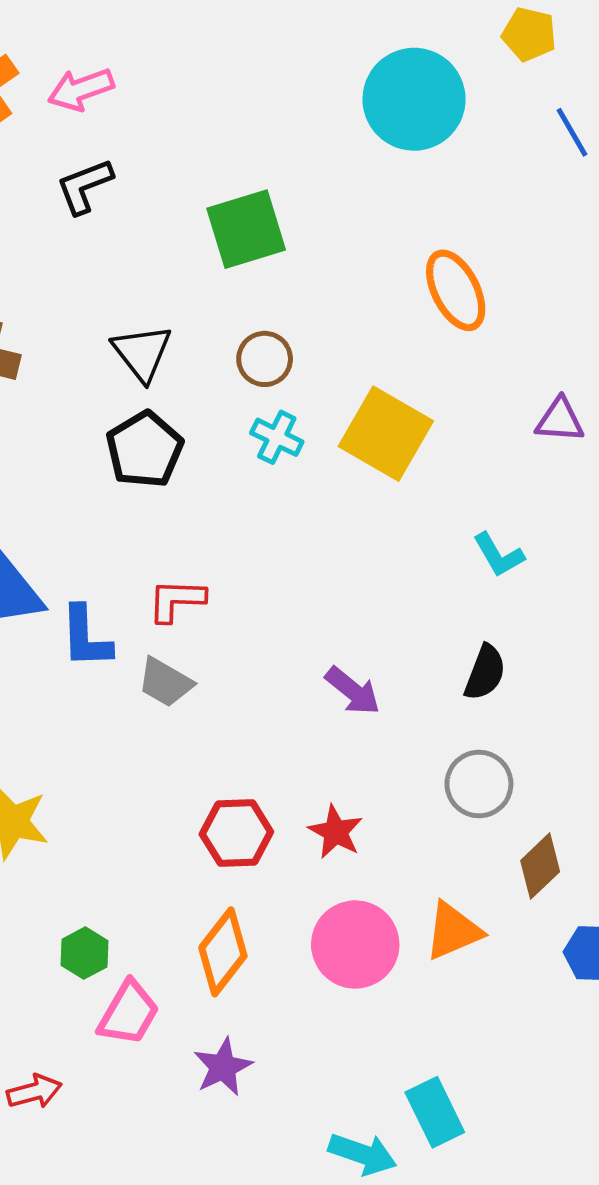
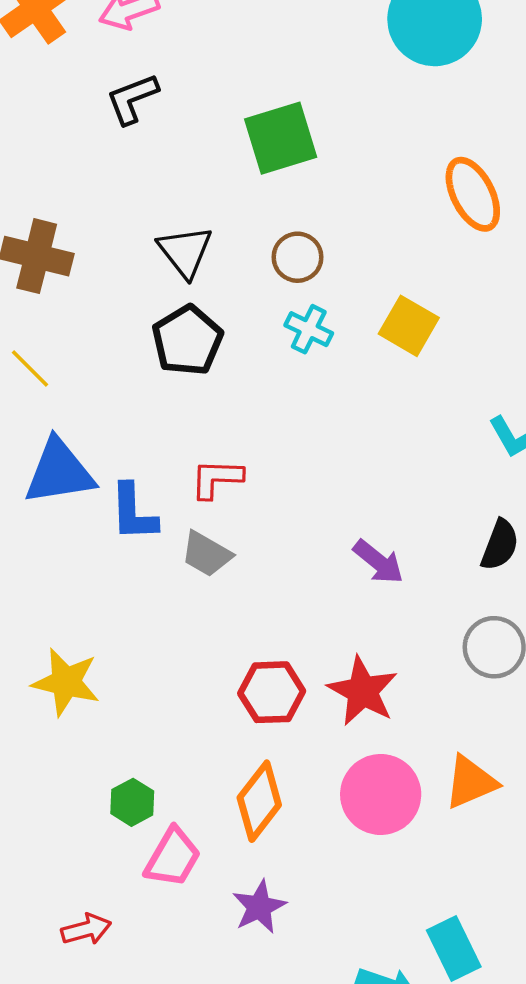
yellow square: (386, 434) -> (409, 326), size x0.7
red star: (336, 832) -> (363, 691), size x1.4

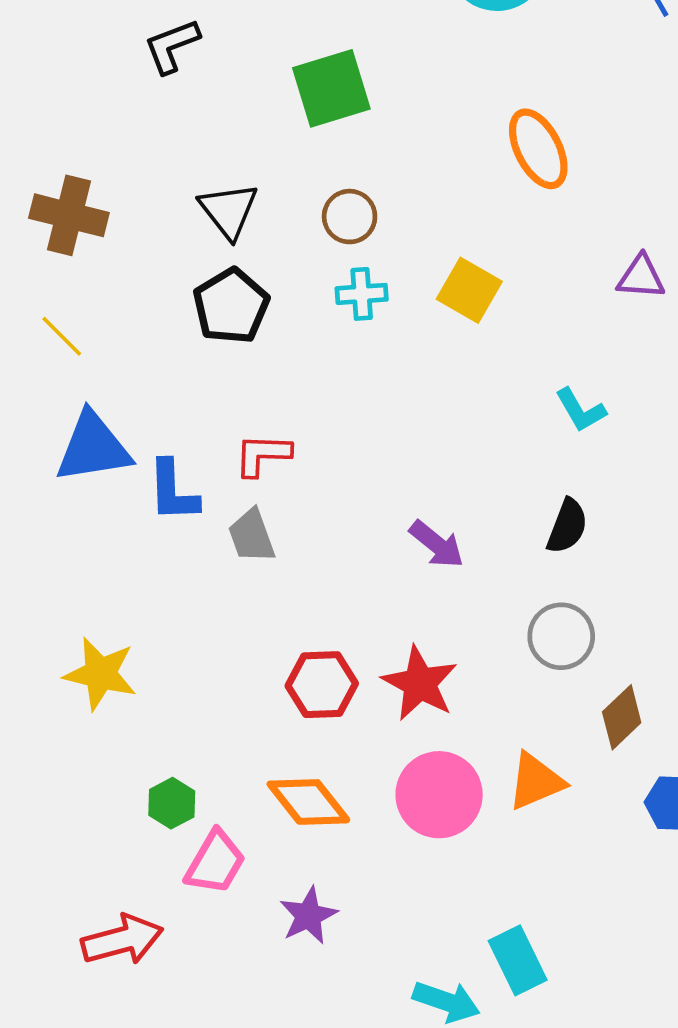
cyan cross: (309, 329) -> (362, 294), turned -30
gray trapezoid: (206, 554) -> (252, 536), turned 40
orange diamond: (259, 801) -> (308, 802), turned -76
red arrow: (86, 929) -> (122, 940), size x1.5

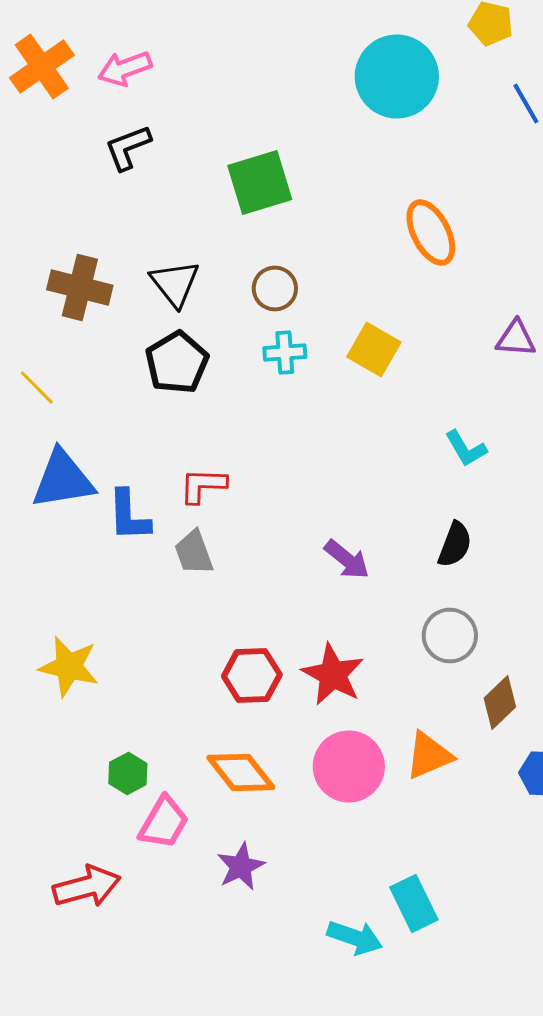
brown cross: (69, 215) -> (80, 288), moved

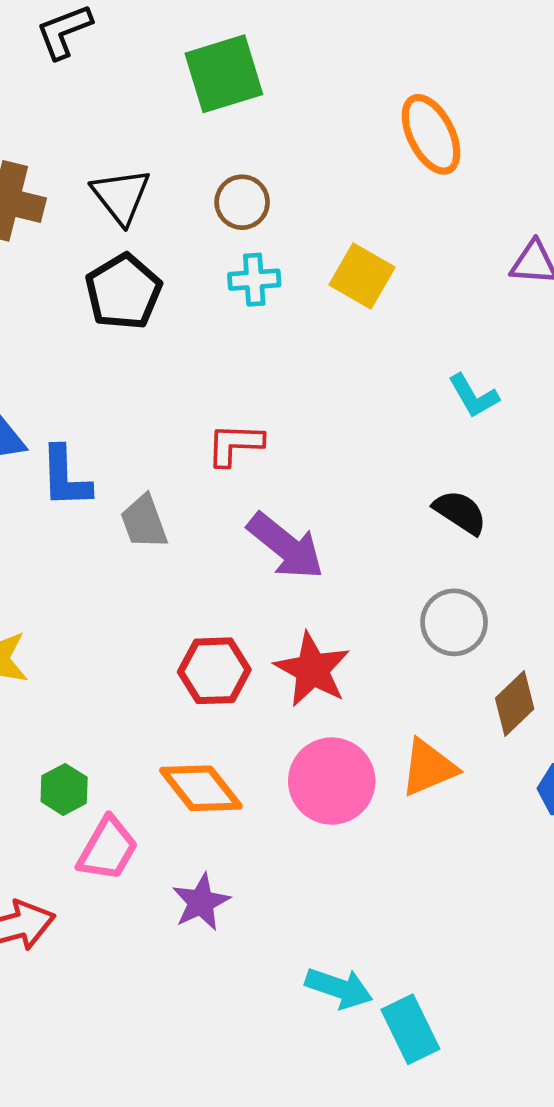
red L-shape: (203, 486) -> (235, 444), moved
black semicircle: (455, 544) -> (460, 512), turned -78
purple arrow: (347, 560) -> (286, 546), moved, size x1.4
cyan rectangle: (414, 904) -> (410, 1029), moved

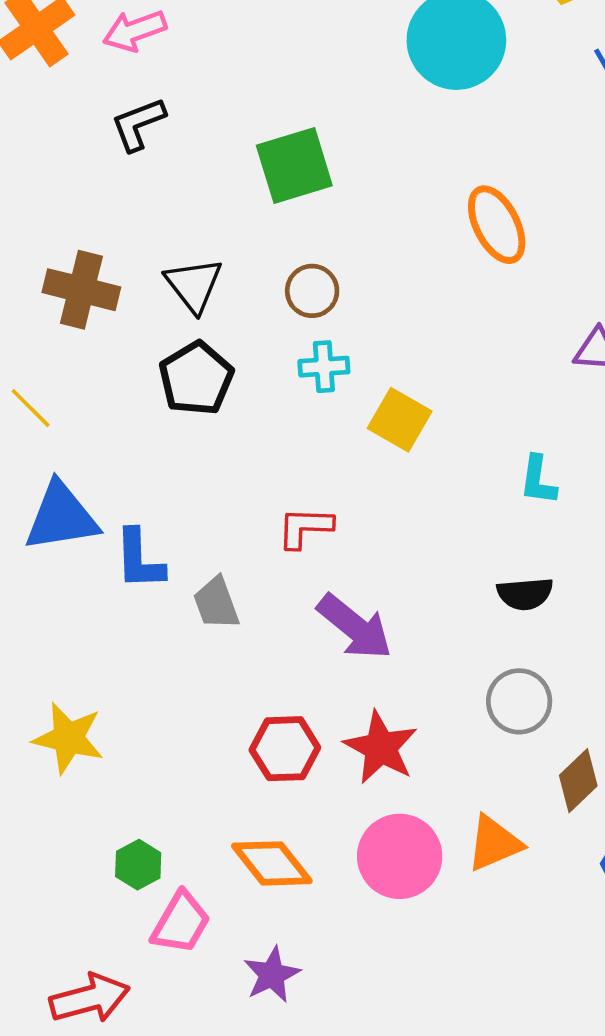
yellow square: (362, 276) -> (400, 420), moved
cyan L-shape: (473, 396) -> (538, 480), turned 38
black semicircle: (460, 512) -> (525, 594), turned 142

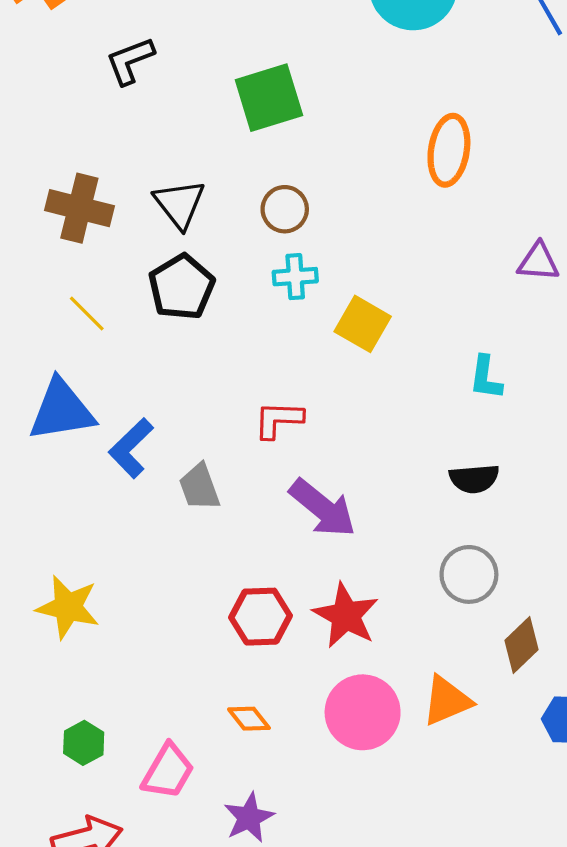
orange ellipse: (497, 225) -> (449, 150), turned 36
yellow line: (31, 408) -> (87, 313), moved
blue L-shape: (139, 559) -> (131, 448), turned 48
orange diamond: (272, 863) -> (249, 719), size x0.6
green hexagon: (138, 865) -> (84, 743), moved

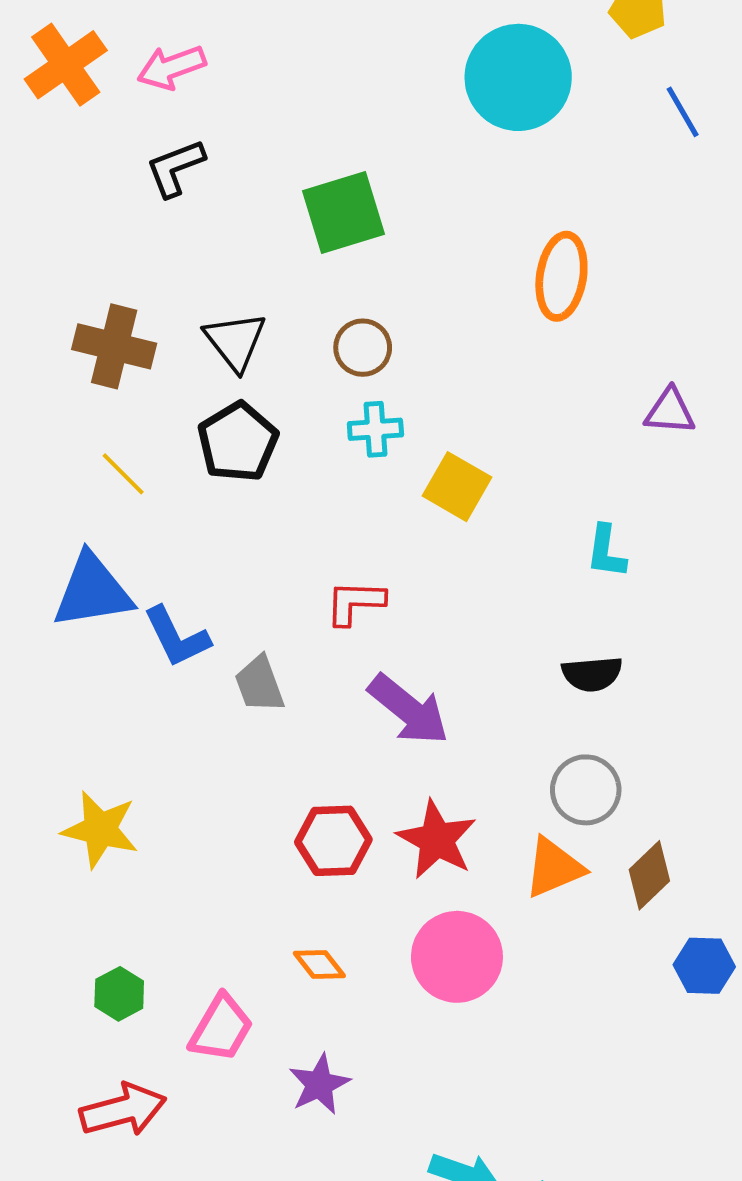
blue L-shape: (131, 448) -> (177, 637), turned -72
orange triangle: (447, 701) -> (554, 868), moved

